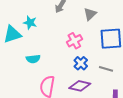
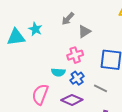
gray triangle: (90, 14) -> (84, 31), moved
cyan semicircle: (33, 59) -> (58, 72), moved

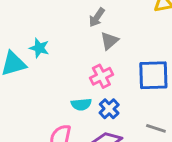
gray arrow: (68, 19) -> (97, 17), moved
gray line: (101, 88) -> (156, 128), moved

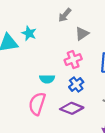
gray arrow: (97, 17) -> (65, 15), moved
cyan semicircle: (81, 104) -> (47, 79), moved

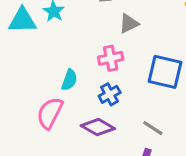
cyan semicircle: (47, 79) -> (69, 80), turned -80

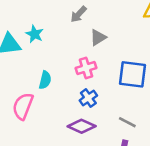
cyan semicircle: (69, 80) -> (45, 80), moved
pink semicircle: (50, 113) -> (23, 106), moved

